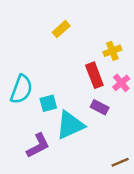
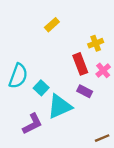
cyan square: (48, 103) -> (41, 88), turned -32

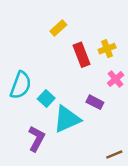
red rectangle: (80, 64) -> (82, 55), moved
purple L-shape: (32, 124) -> (36, 139), turned -35

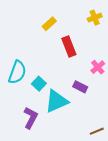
yellow cross: (107, 49) -> (95, 18), moved

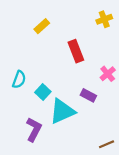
yellow rectangle: (49, 24) -> (42, 26), moved
cyan semicircle: (17, 72) -> (19, 79), size x0.7

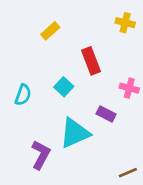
yellow cross: (104, 19) -> (125, 23), turned 35
pink cross: (108, 74) -> (129, 88), turned -35
cyan square: (43, 92) -> (64, 87), moved

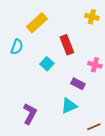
yellow rectangle: (50, 31) -> (37, 23), size x1.5
cyan semicircle: (23, 95) -> (17, 47), moved
cyan triangle: (75, 133) -> (69, 106), moved, size x0.7

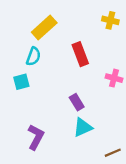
cyan semicircle: (17, 47) -> (33, 56), moved
cyan square: (47, 64) -> (21, 82), moved, turned 32
purple rectangle: (78, 84) -> (77, 102), moved, turned 32

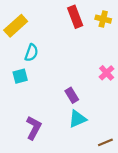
yellow rectangle: (44, 28) -> (16, 26), moved
red rectangle: (80, 54) -> (75, 17), moved
pink cross: (114, 78) -> (107, 73), turned 32

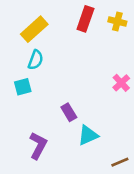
red rectangle: (75, 17) -> (85, 19), turned 40
yellow rectangle: (16, 26) -> (34, 29), moved
purple rectangle: (72, 95) -> (69, 112), moved

